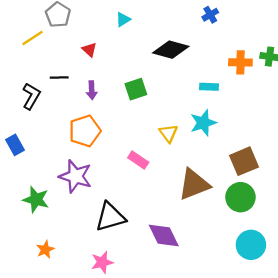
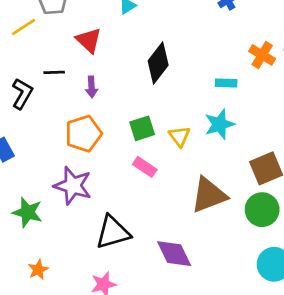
red triangle: (89, 50) -> (89, 40), size x1.5
black diamond: (171, 50) -> (158, 63), moved, turned -68
orange cross: (240, 62) -> (262, 55), turned 30
green square: (136, 89) -> (142, 128), moved

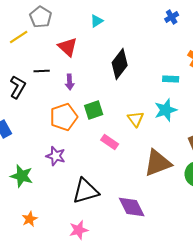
green square: (142, 128) -> (94, 110), moved
purple star: (73, 186) -> (56, 156), size x0.7

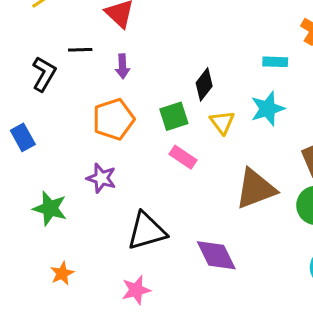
black diamond: (120, 64) -> (204, 84), moved, size x0.7
green square: (94, 110) -> (174, 116), moved

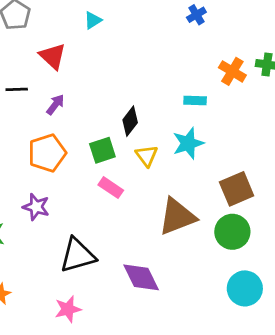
purple arrow: (123, 66) -> (55, 105), turned -140

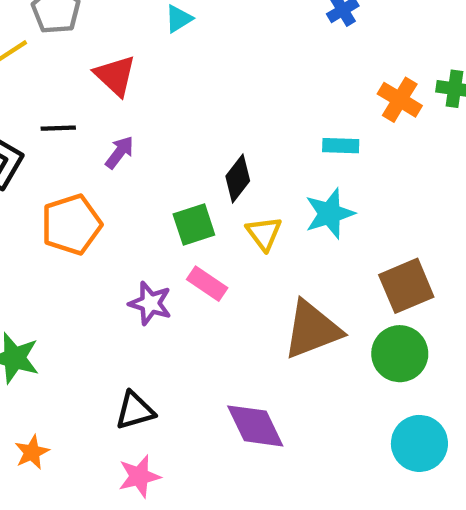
orange pentagon: (47, 153) -> (71, 225), moved
purple star: (36, 207) -> (150, 303), moved
black triangle: (78, 255) -> (135, 411), moved, size x0.7

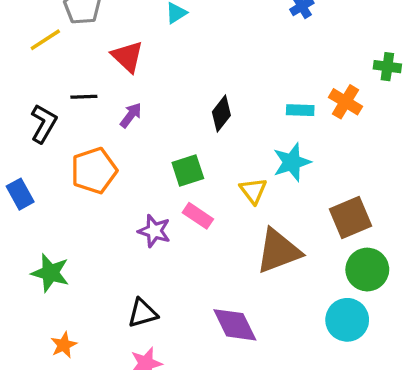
orange cross: (400, 100) -> (345, 102), moved
black diamond: (238, 179) -> (221, 114), moved
yellow triangle: (264, 233) -> (253, 191), moved
green circle: (400, 354) -> (367, 270), moved
cyan circle: (419, 443) -> (347, 320), moved

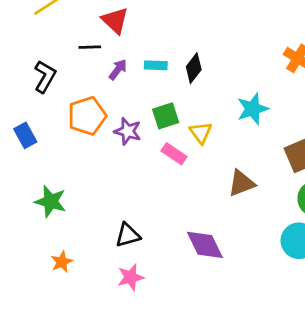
black line: (84, 97) -> (90, 47), moved
cyan rectangle: (300, 110) -> (156, 65), moved
yellow triangle: (253, 191) -> (201, 133), moved
purple star: (154, 231) -> (128, 131), moved
brown triangle: (278, 251) -> (241, 183), size x0.7

